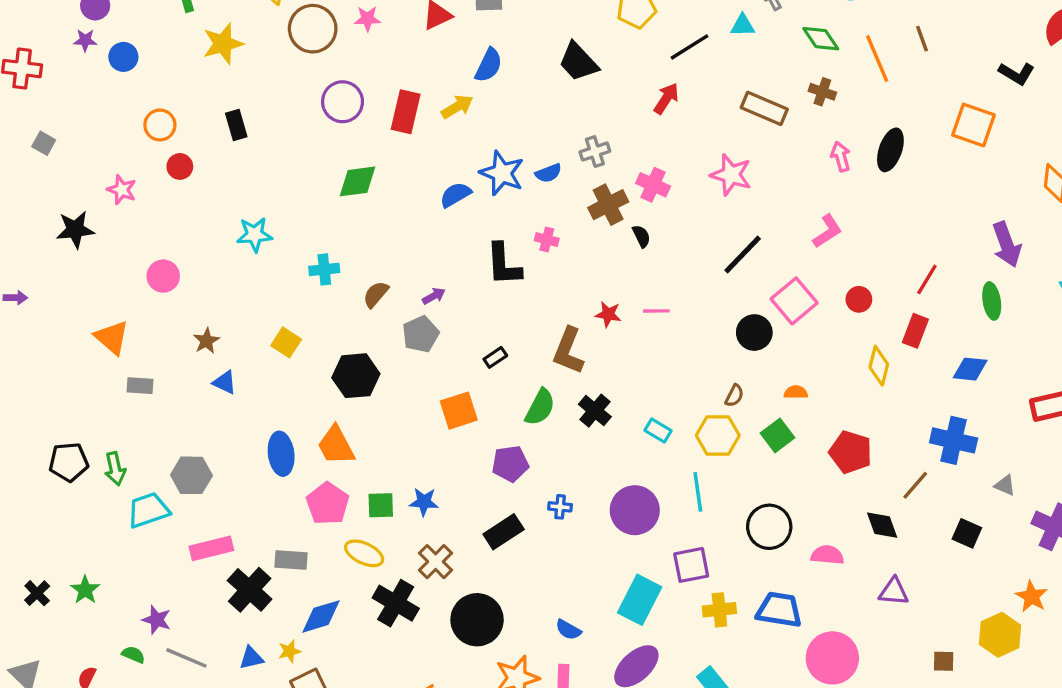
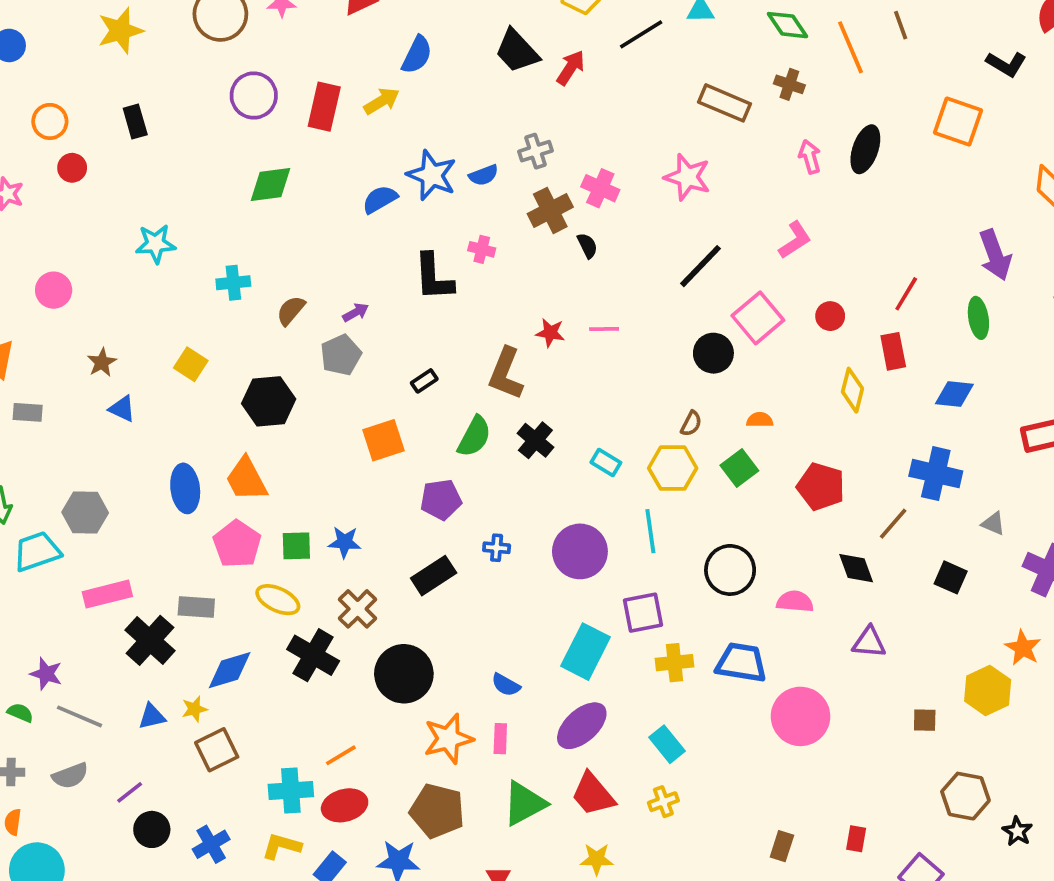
red arrow: (666, 98) -> (571, 68), moved
red rectangle: (915, 331) -> (893, 351), turned -32

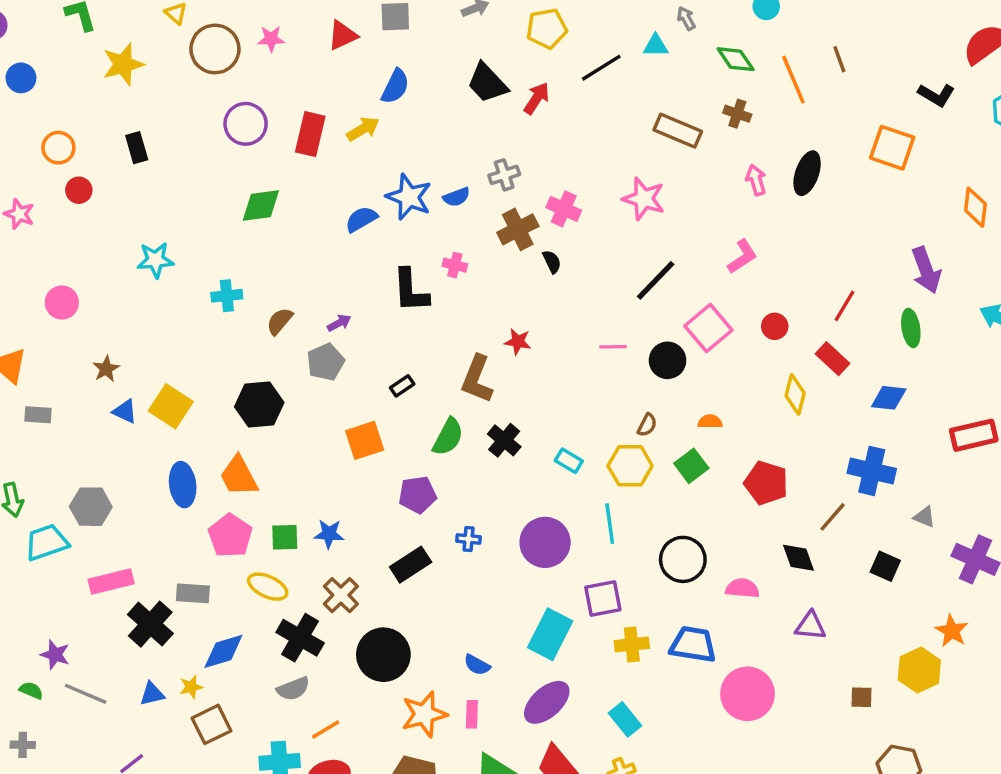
pink line: (604, 329) -> (613, 347), moved
red rectangle: (893, 351) -> (833, 359), turned -36
yellow square: (191, 364) -> (171, 406), moved, size x1.4
gray semicircle: (70, 776) -> (293, 689), moved

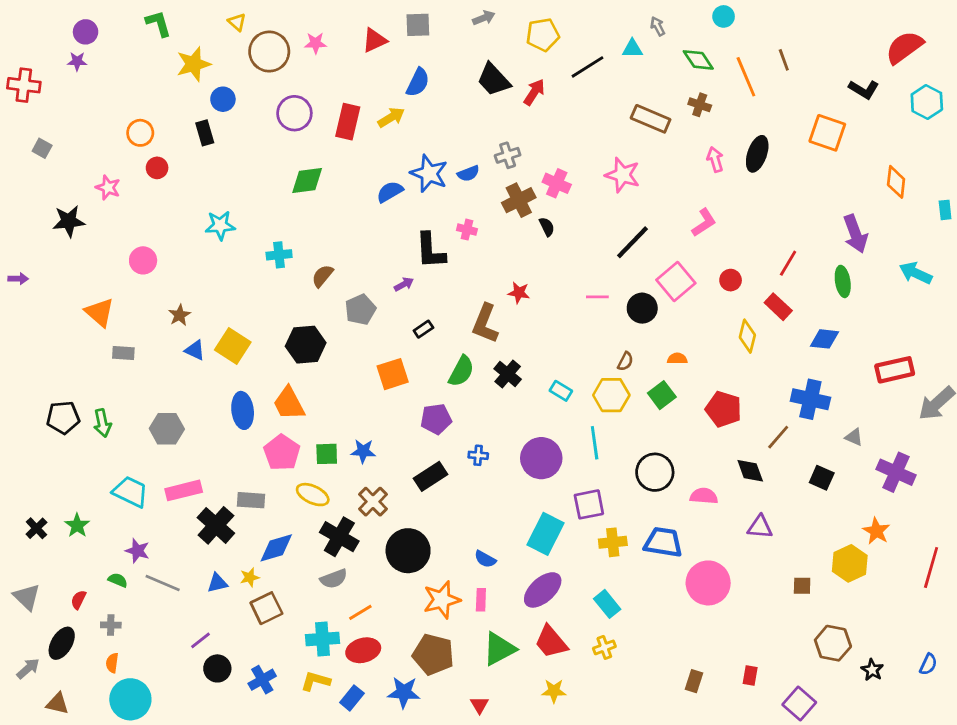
blue circle: (21, 78) -> (223, 99), moved
purple arrow: (339, 323) -> (404, 284), moved
cyan trapezoid: (47, 542) -> (130, 492), moved, turned 45

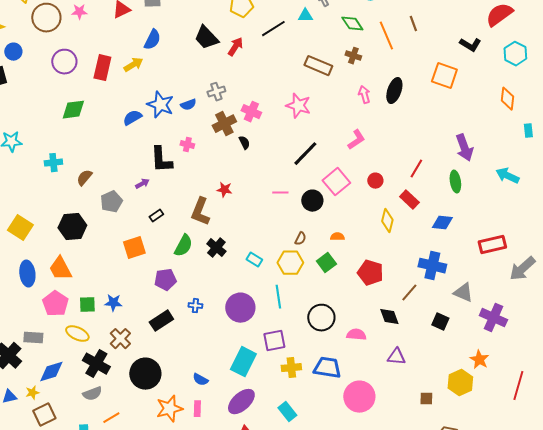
orange diamond: (896, 182) -> (507, 99), moved
gray triangle: (854, 437) -> (463, 293), size x1.5

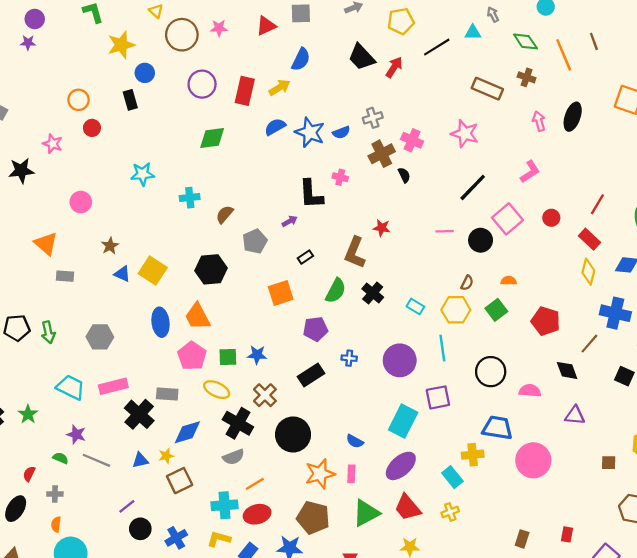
blue semicircle: (132, 118) -> (275, 127), moved
yellow diamond: (387, 221) -> (588, 272), moved
yellow cross: (291, 368) -> (473, 455), moved

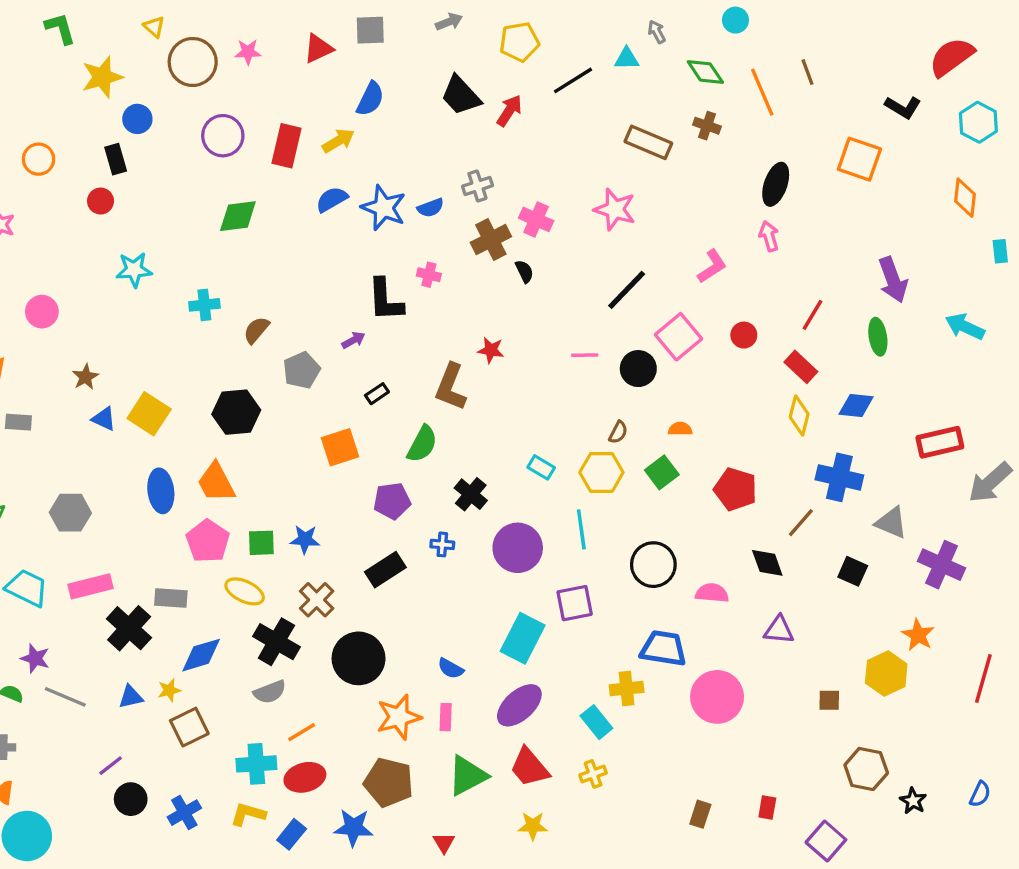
pink arrow: (539, 121) -> (769, 236), moved
red circle: (92, 128) -> (101, 201), moved
black cross: (373, 293) -> (471, 494), moved

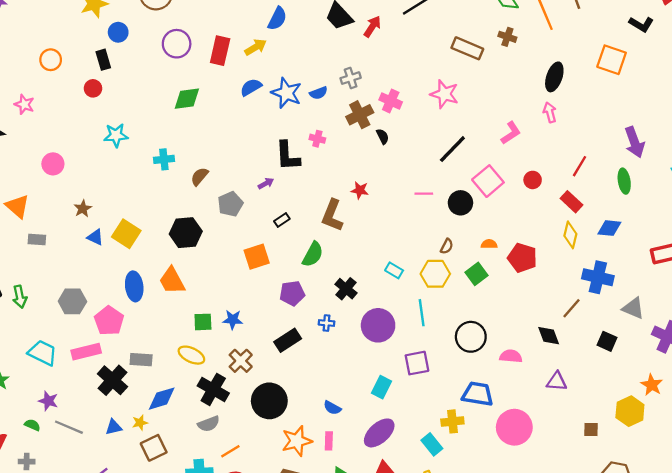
red pentagon: (735, 489) -> (522, 258), moved
pink pentagon: (208, 541) -> (109, 321), moved
cyan rectangle: (523, 638) -> (381, 387), size x0.7

